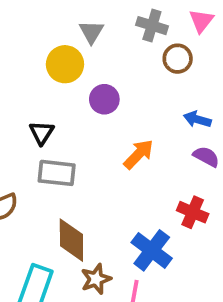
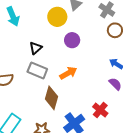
orange arrow: (139, 154) -> (68, 73), moved
brown diamond: (71, 240) -> (52, 98), moved

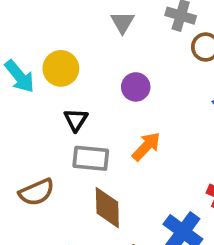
yellow circle: (57, 17) -> (61, 68), moved
brown diamond: (52, 98) -> (107, 208), moved

